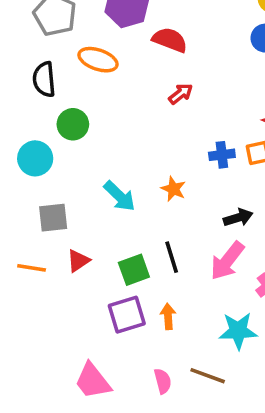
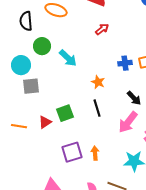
cyan arrow: (120, 196) -> (68, 58), moved
gray square: (53, 218) -> (31, 86), moved
black arrow: (238, 218) -> (134, 98), turned 63
black line: (172, 257) -> (97, 108), moved
green square: (134, 270) -> (65, 113), moved

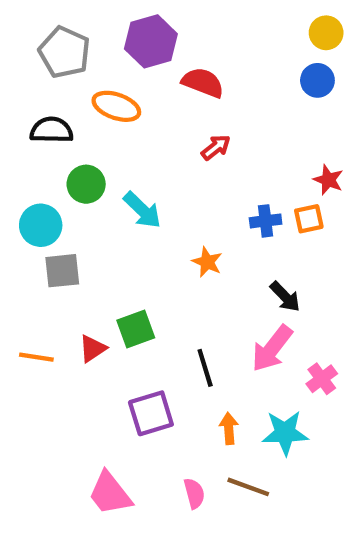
black semicircle: (26, 21) -> (51, 130), turned 96
black line: (97, 108) -> (205, 368), moved
orange arrow: (95, 153) -> (229, 429), moved

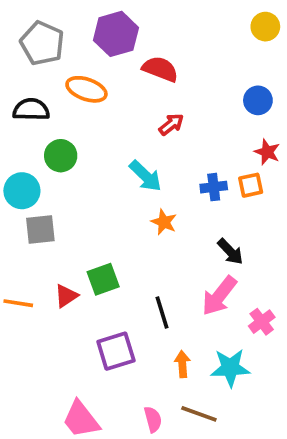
blue circle: (317, 80) -> (258, 100), moved
cyan arrow: (142, 210) -> (145, 176), moved

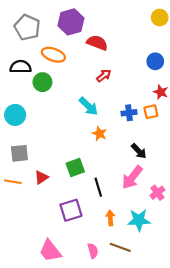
green circle: (61, 156) -> (42, 82), moved
gray square: (40, 229) -> (19, 153), moved
green square: (103, 279) -> (75, 168), moved

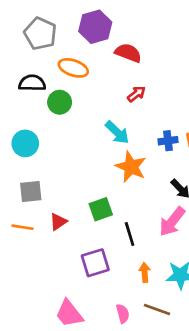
orange star: (99, 134) -> (131, 167), size x1.6

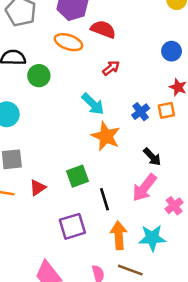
orange ellipse: (73, 68) -> (68, 42), moved
blue cross: (168, 141) -> (141, 112), turned -30
orange arrow: (145, 272) -> (119, 235), size x1.5

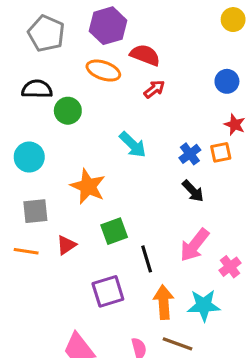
red arrow: (111, 68) -> (154, 89), moved
orange star: (106, 136) -> (88, 186), moved
black arrow: (152, 157) -> (193, 191), moved

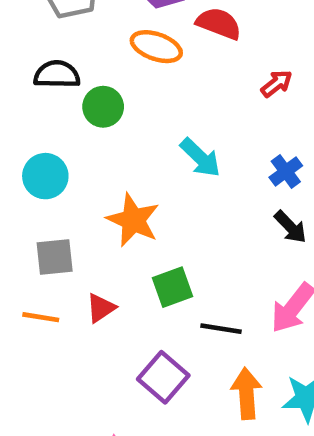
red arrow: (154, 89) -> (277, 84), moved
black line: (147, 259) -> (221, 329), turned -64
purple square: (108, 291) -> (163, 377), turned -32

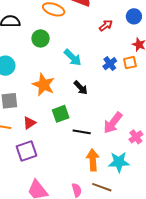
green circle: (103, 107) -> (41, 38), moved
black arrow: (290, 227) -> (81, 88), moved
purple square: (163, 377) -> (26, 151), moved, turned 30

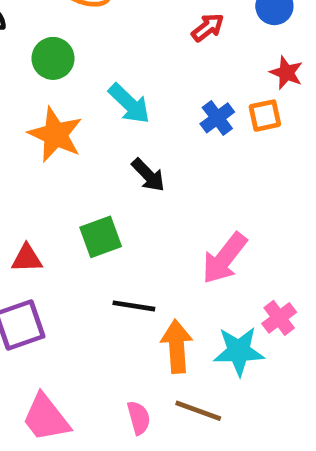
orange star: (44, 85) -> (55, 135), moved
red triangle: (29, 123) -> (27, 258), turned 32
black line: (82, 132) -> (134, 306), moved
pink cross: (136, 137) -> (279, 318), moved

